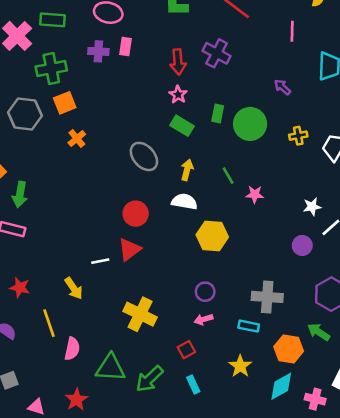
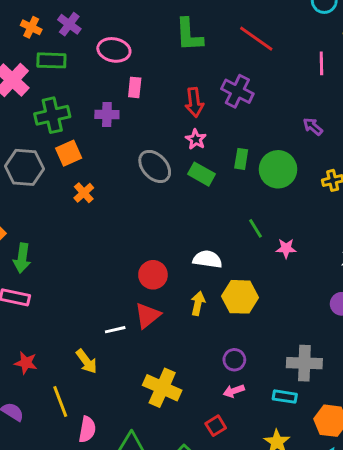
purple cross: (98, 51) -> (107, 114), moved
gray ellipse: (144, 156) -> (155, 166), moved
yellow arrow: (187, 170) -> (198, 303), moved

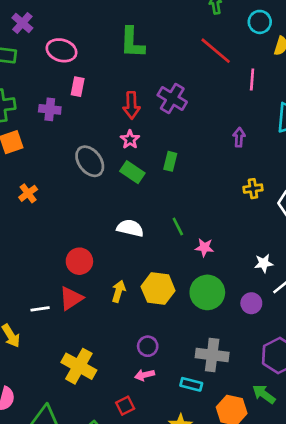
red line: (256, 39) -> (216, 51), moved
purple arrow: (313, 127) -> (239, 137), turned 48
green circle: (278, 169) -> (207, 292), moved
orange cross: (84, 193) -> (28, 193), moved
white semicircle: (207, 259) -> (130, 228), moved

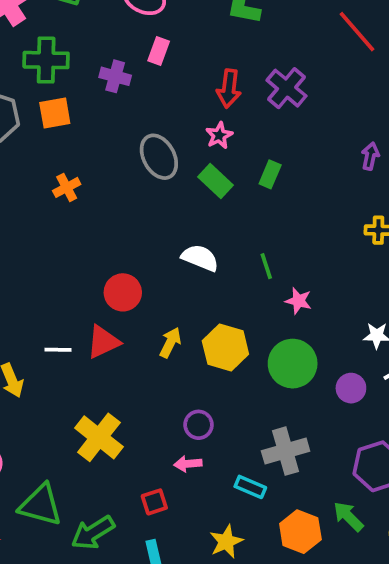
gray cross: (212, 355) -> (286, 451), turned -32

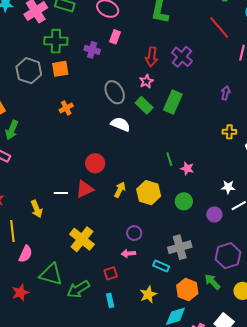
green rectangle: (270, 174) -> (173, 102), size x1.6
white semicircle: (200, 258) -> (120, 124), moved
green line: (266, 266) -> (169, 159), moved
green circle: (293, 364) -> (184, 201), size x0.7

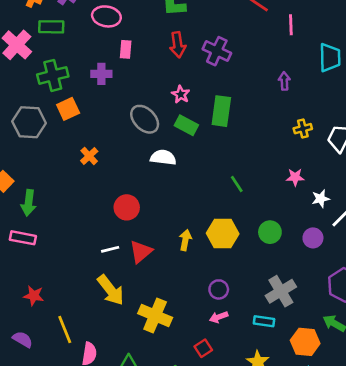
red arrow: (152, 57) -> (178, 45), moved
red circle: (95, 163) -> (127, 207), moved
pink star: (187, 169) -> (295, 177), moved
white line: (61, 193) -> (110, 249), moved
yellow arrow: (37, 209) -> (111, 290), moved, size x1.4

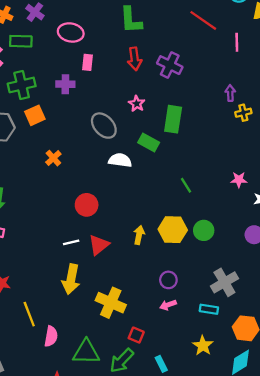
green rectangle: (186, 125) -> (149, 142), moved
yellow cross: (303, 129) -> (243, 113), moved
green circle: (270, 232) -> (204, 230), moved
yellow arrow: (111, 290) -> (71, 279), turned 48
red square: (203, 348) -> (136, 335), moved, turned -35

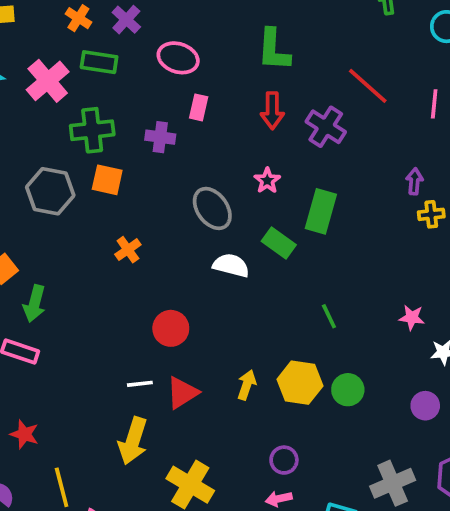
red line: (203, 20) -> (368, 86), moved
orange square: (35, 115) -> (107, 180), turned 30
gray cross: (224, 282) -> (393, 483), moved

